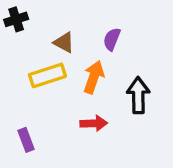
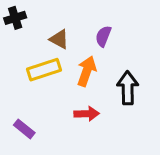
purple rectangle: (26, 140) -> (24, 129), turned -30

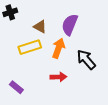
purple semicircle: (103, 36) -> (70, 25), size x1.5
black arrow: (128, 88) -> (86, 59), turned -40

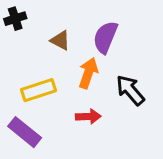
yellow rectangle: (30, 47) -> (39, 90), moved
purple rectangle: (16, 87) -> (25, 132), size x1.5

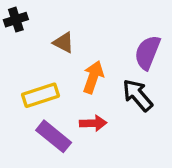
purple semicircle: (105, 37) -> (147, 52), moved
purple rectangle: (25, 132) -> (54, 136), moved

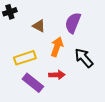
purple semicircle: (147, 52) -> (73, 23), moved

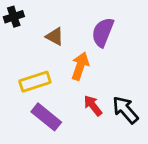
black arrow: (84, 58) -> (125, 110), moved
red arrow: (57, 75) -> (93, 106), moved, turned -126

